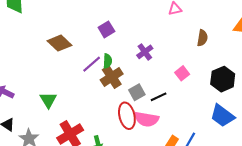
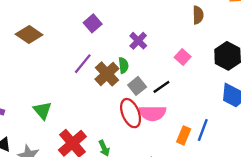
brown diamond: (59, 43) -> (29, 34), moved
green semicircle: (108, 61) -> (123, 65), moved

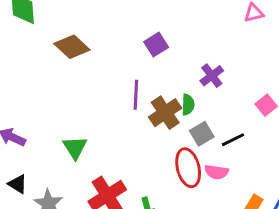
purple line: (83, 64) -> (136, 95), turned -45
pink semicircle: (153, 113) -> (216, 172), size x0.7

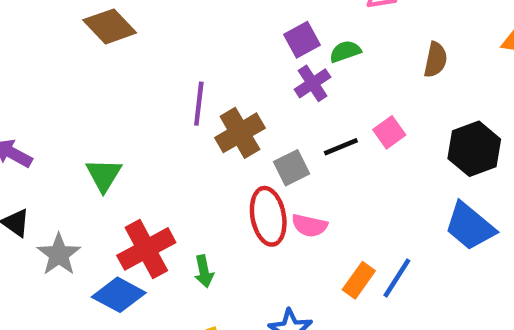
purple square: (156, 45) -> (302, 40), moved
green semicircle: (188, 105) -> (345, 51), moved, turned -115
black line: (233, 140) -> (341, 147), moved

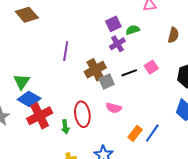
brown cross: (240, 133) -> (95, 70), moved
red ellipse: (268, 216) -> (82, 114), moved
blue diamond: (119, 295) -> (29, 99), moved

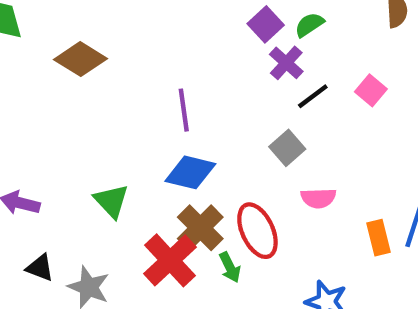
brown cross: (95, 70) -> (200, 228), moved
black line: (129, 73) -> (313, 96), moved
blue diamond: (29, 99) -> (190, 172), moved
orange rectangle: (135, 133) -> (378, 238), turned -35

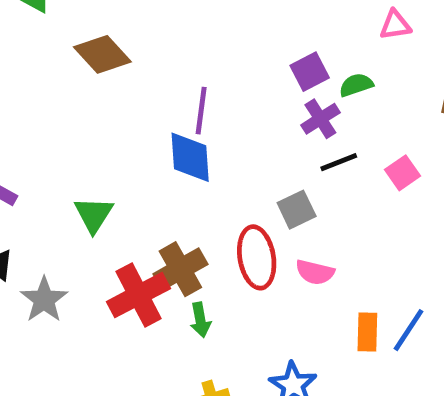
purple line: (184, 110) -> (201, 111), moved
blue diamond: (190, 172) -> (190, 157), moved, turned 57
red ellipse: (257, 231) -> (257, 257), moved

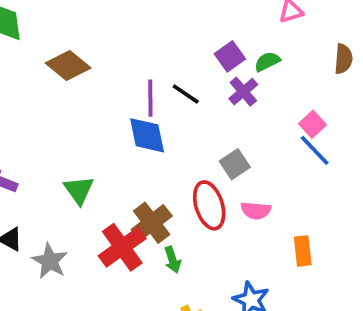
black line: (339, 162) -> (186, 94), moved, turned 64
blue line: (409, 330) -> (315, 150), moved, turned -69

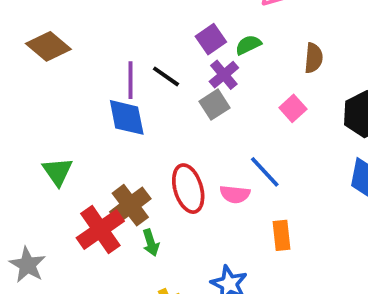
brown semicircle: (343, 59) -> (314, 58), moved
blue line: (315, 150) -> (265, 172), moved
gray square: (235, 164) -> (214, 105), moved
gray star: (50, 261) -> (27, 265), moved

